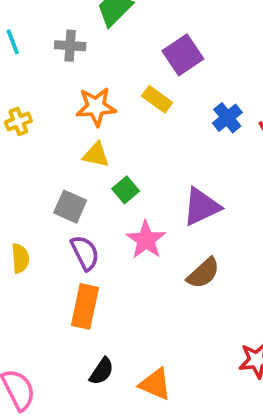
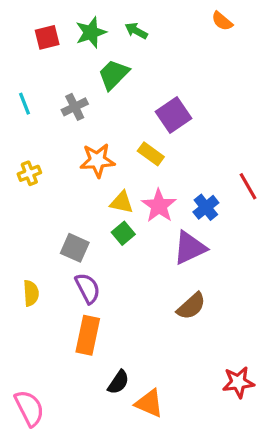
gray cross: (70, 46) -> (75, 107), turned -30
blue cross: (227, 118) -> (206, 207), moved
yellow triangle: (96, 155) -> (122, 202), moved
pink star: (146, 240) -> (159, 206), moved
black semicircle: (102, 371) -> (118, 382), moved

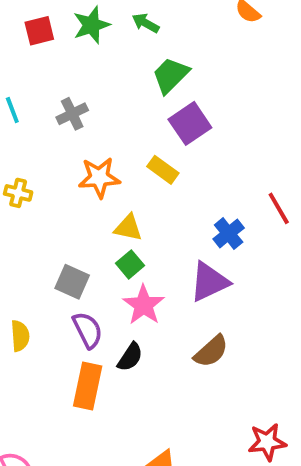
green trapezoid: (114, 75) -> (171, 75), moved
yellow cross: (29, 173) -> (18, 193), turned 35
pink star: (159, 206) -> (144, 305), moved
black semicircle: (118, 382) -> (130, 357), moved

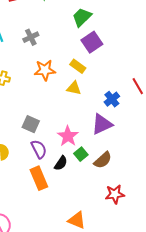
yellow triangle: (128, 228) -> (74, 88), moved
green square: (130, 264) -> (81, 154), moved
orange rectangle: (88, 386) -> (39, 178), turned -35
red star: (267, 442) -> (115, 194), moved

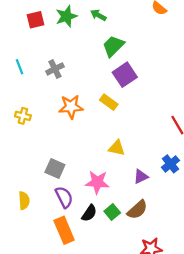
yellow triangle: (74, 88) -> (117, 148), moved
blue cross: (112, 99) -> (171, 164), moved
purple triangle: (102, 124) -> (141, 177), moved, size x0.6
pink star: (68, 136) -> (97, 182), turned -30
green square: (81, 154) -> (112, 212), moved

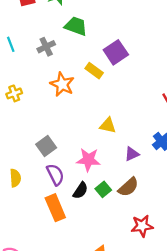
green trapezoid: (113, 46) -> (76, 26), moved, turned 65
yellow rectangle: (109, 102) -> (94, 71), moved
orange star: (71, 107) -> (62, 84), turned 30
yellow cross: (23, 116) -> (14, 93), turned -35
gray square: (55, 169) -> (46, 146), turned 30

